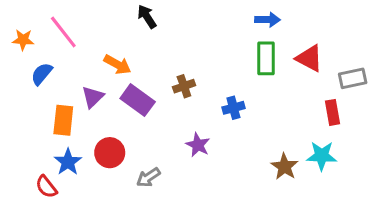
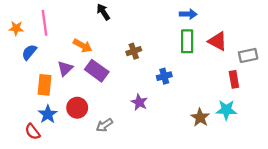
pink line: (63, 32) -> (44, 23), turned 30
brown cross: (184, 86) -> (134, 51), moved

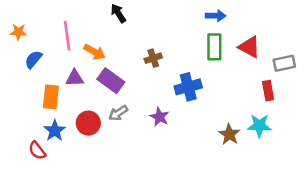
pink line: (44, 23) -> (67, 36), moved
purple triangle: (65, 69) -> (75, 78), turned 42
blue cross: (164, 76) -> (188, 87), size x1.5
gray arrow: (104, 125) -> (118, 113), moved

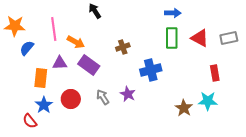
orange star: (18, 32) -> (15, 26), size x1.5
gray rectangle: (284, 63) -> (229, 38), moved
gray arrow: (118, 113) -> (103, 97), moved, turned 91

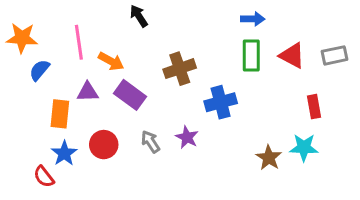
brown cross: (123, 47) -> (180, 69), size x1.5

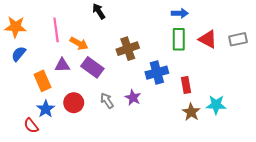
blue semicircle: (39, 70) -> (19, 54), moved
red rectangle: (314, 107) -> (186, 85), moved
orange rectangle: (60, 114) -> (43, 81), turned -30

